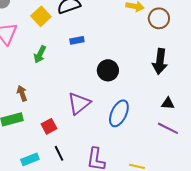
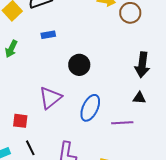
black arrow: (160, 61) -> (142, 65), moved
red square: (49, 126) -> (20, 121), turned 35
purple line: (168, 128) -> (122, 123), moved, turned -30

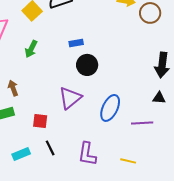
blue rectangle: (48, 35) -> (76, 43), moved
black circle: (79, 65) -> (87, 65), moved

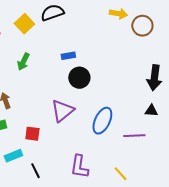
black line: (50, 148) -> (35, 171), moved
cyan rectangle: (21, 154) -> (13, 156), moved
yellow line: (128, 161) -> (120, 174), turned 35

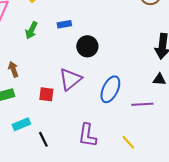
blue rectangle: (68, 56) -> (64, 24), moved
red square: (32, 134) -> (46, 94), moved

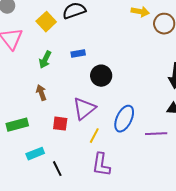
brown arrow: (13, 69) -> (41, 93), moved
yellow line: (128, 142) -> (94, 136), moved, turned 70

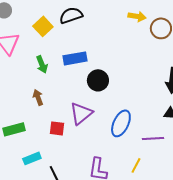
blue rectangle: (78, 54) -> (75, 58), size x1.6
green arrow: (45, 60) -> (42, 64), turned -48
yellow line: (94, 136) -> (136, 165), moved

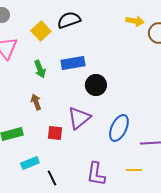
yellow line: (136, 165) -> (134, 170), turned 63

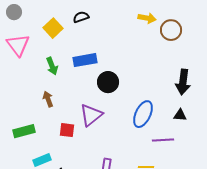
black semicircle: (69, 20) -> (81, 17), size x0.7
blue ellipse: (119, 128) -> (143, 114), moved

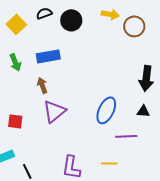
black circle: (108, 82) -> (71, 20), moved
brown arrow: (48, 99) -> (42, 85), moved
red square: (67, 130) -> (15, 121), moved

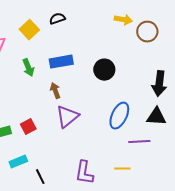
black circle: (71, 20) -> (104, 70), moved
black triangle: (143, 111) -> (156, 117), size x1.5
red square: (15, 121) -> (28, 127), turned -35

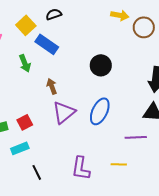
blue rectangle: (61, 62) -> (47, 44), moved, turned 45
blue ellipse: (119, 116) -> (100, 111), moved
cyan rectangle: (18, 162) -> (20, 148), moved

